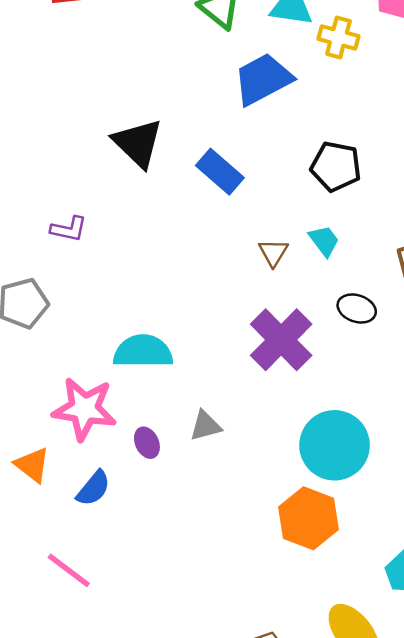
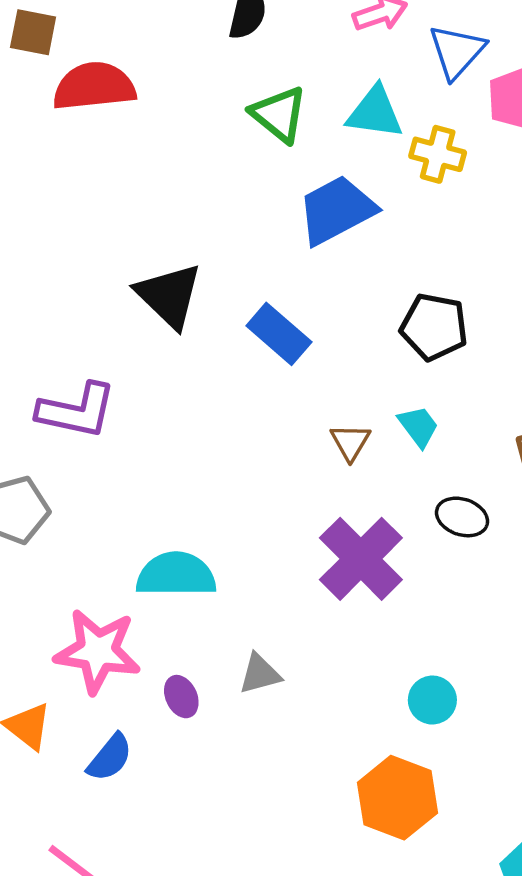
purple L-shape: (69, 229) -> (77, 411), size x1.6
cyan circle: (335, 445) -> (432, 700), size x0.5

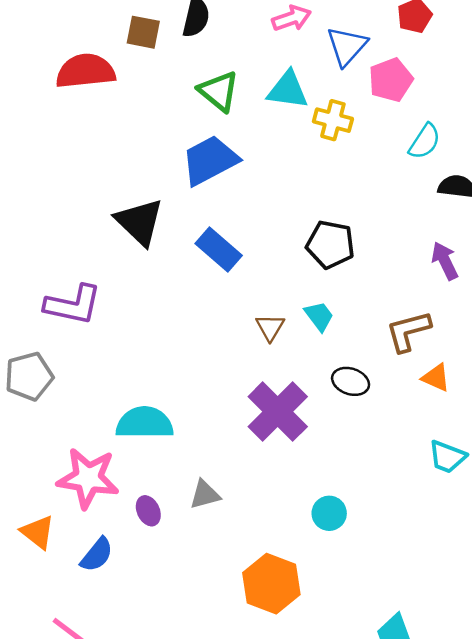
brown square: (33, 32) -> (143, 32), moved
blue trapezoid: (336, 210) -> (210, 160), moved
orange hexagon: (397, 798) -> (271, 584), moved

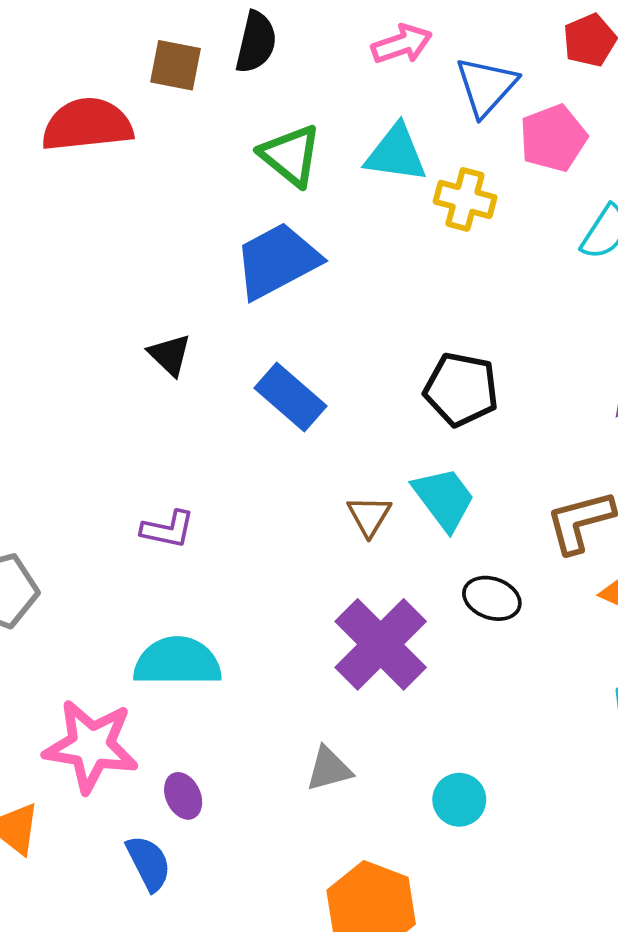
black triangle: (139, 222) -> (170, 355), size x0.6
purple L-shape: (73, 305) -> (168, 529), moved, size x0.6
cyan trapezoid: (319, 316) -> (444, 499), size x1.4
gray triangle: (205, 494) -> (329, 769), moved
blue semicircle: (97, 555) -> (149, 863), moved, turned -66

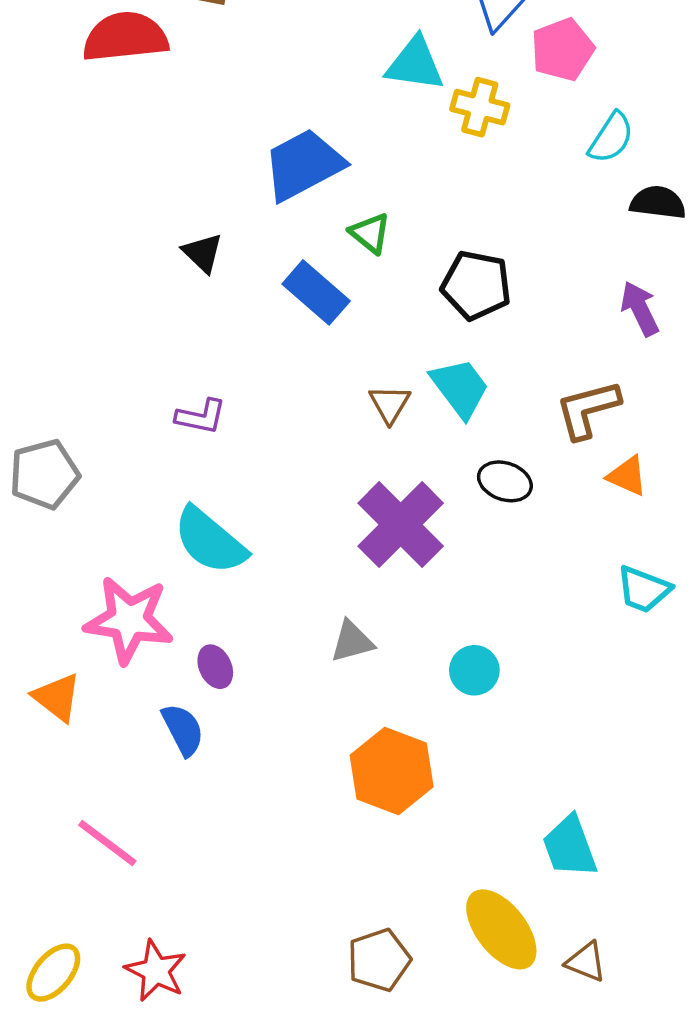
green triangle: (291, 155) -> (370, 233), moved, size x0.7
cyan semicircle: (177, 662) -> (210, 541), turned -140

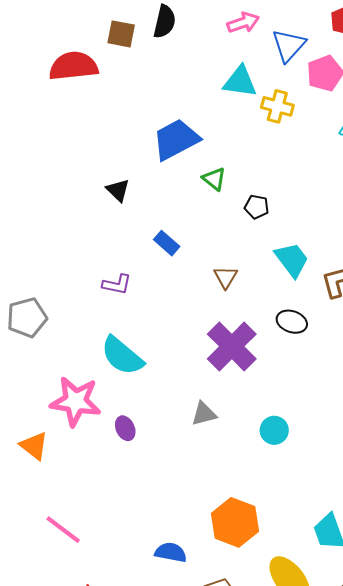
black pentagon: (476, 285) -> (257, 207), moved, size x0.6
blue rectangle: (316, 292) -> (167, 243), moved, size x0.7
cyan trapezoid: (460, 388) -> (292, 260), moved
blue semicircle: (183, 730) -> (171, 552), moved, turned -52
orange hexagon: (392, 771) -> (235, 522), moved

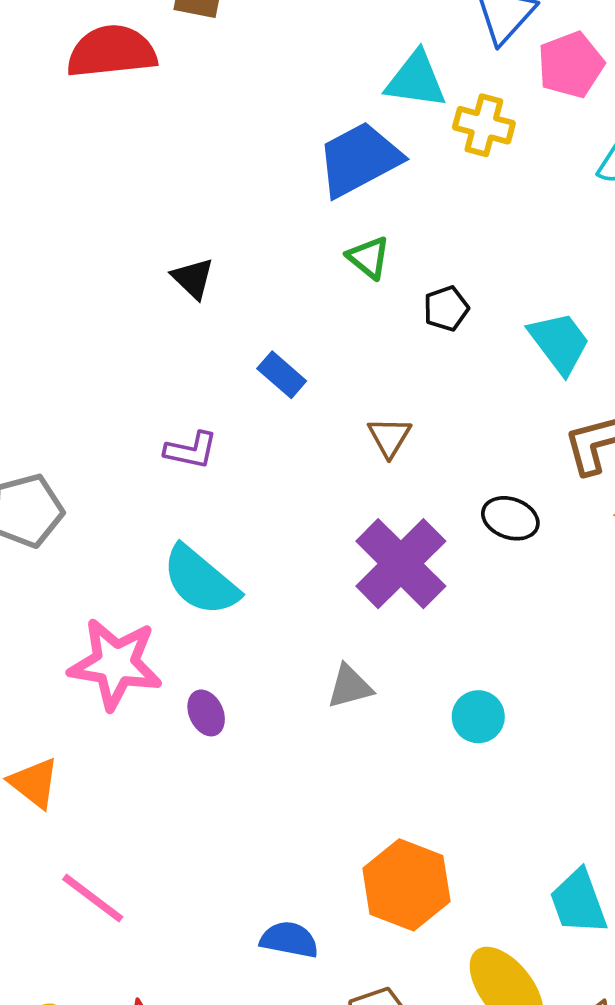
blue trapezoid: (176, 140) -> (359, 159), moved
black pentagon: (257, 207) -> (446, 309), turned -30
cyan trapezoid: (292, 260) -> (559, 343), moved
orange triangle: (34, 446) -> (34, 783), moved

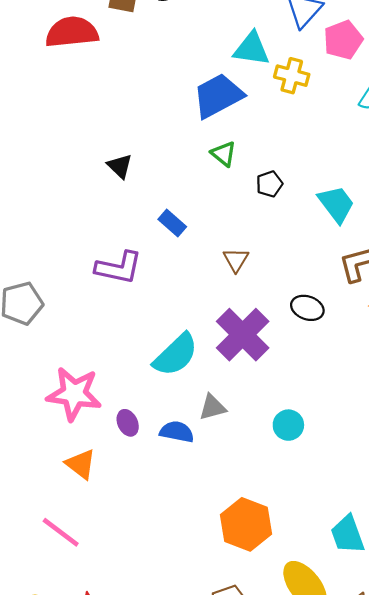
purple L-shape: (191, 450) -> (119, 268), size x1.5
cyan semicircle: (200, 581) -> (176, 355), moved, turned -84
orange triangle: (34, 783) -> (81, 464), moved
blue semicircle: (289, 940) -> (177, 432), moved

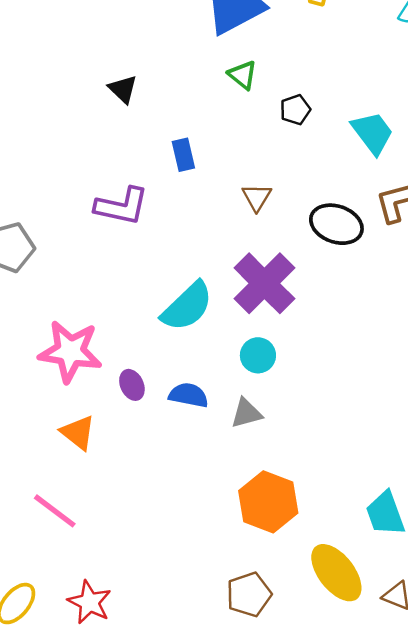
blue rectangle: (172, 223) -> (183, 155), turned 36
black ellipse: (307, 308) -> (336, 224), moved, size x1.4
gray triangle: (212, 407) -> (246, 413), moved
cyan circle: (288, 425) -> (258, 355), moved

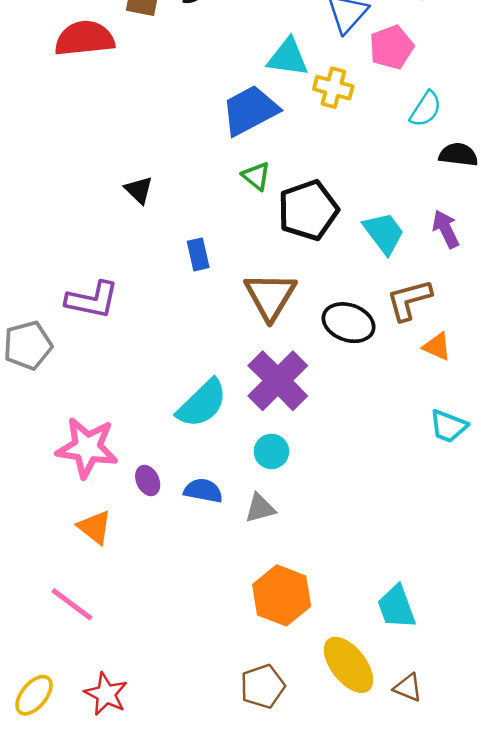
black pentagon: (295, 110) -> (308, 210), size x2.0
brown triangle: (257, 197) -> (270, 296), size x1.8
purple L-shape: (122, 206) -> (92, 300), moved

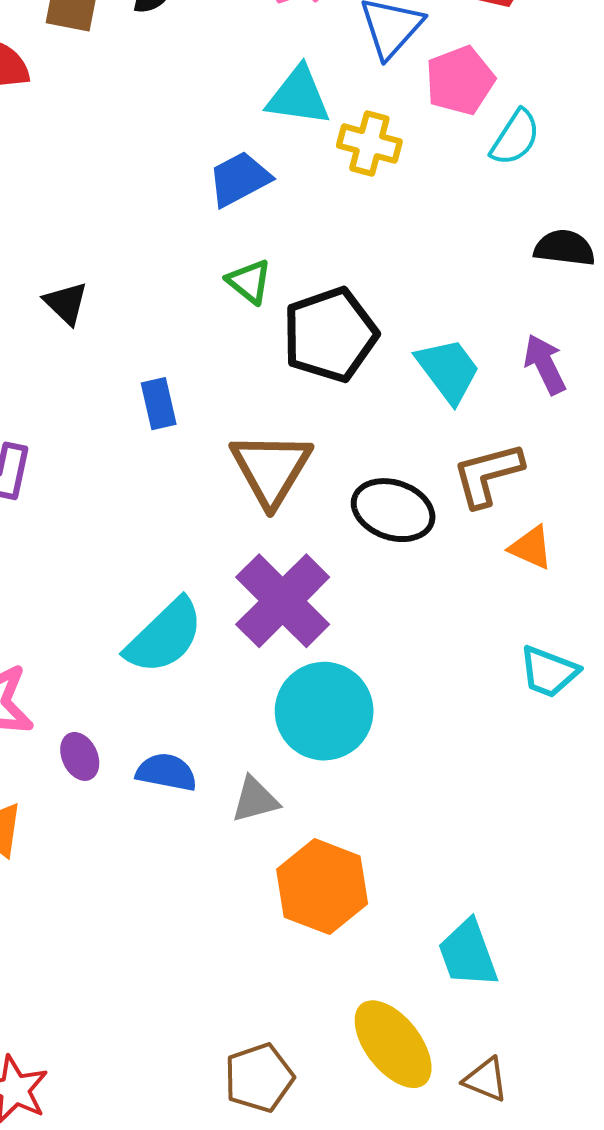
cyan semicircle: (426, 109) -> (515, 138), moved
blue trapezoid: (250, 110) -> (239, 179), size x0.7
cyan circle: (271, 451) -> (324, 711), moved, size x1.8
orange hexagon: (282, 595) -> (322, 887), moved

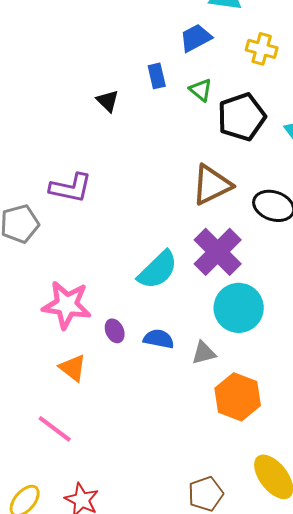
yellow cross: (369, 144) -> (262, 49), moved
blue rectangle: (159, 404) -> (157, 76), moved
brown triangle: (271, 469) -> (212, 185), turned 33

